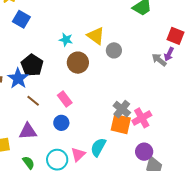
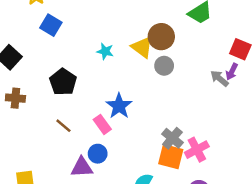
brown circle: (78, 63) -> (161, 37), moved
blue star: (18, 78) -> (119, 106), moved
purple triangle: (28, 131) -> (82, 167), moved

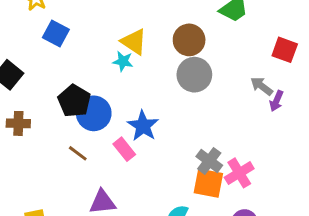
yellow triangle: (142, 47) -> (134, 42), moved
gray circle: (164, 66) -> (194, 75), size x1.5
purple arrow: (232, 72) -> (276, 101), moved
blue circle: (98, 154) -> (94, 113), moved, size x1.5

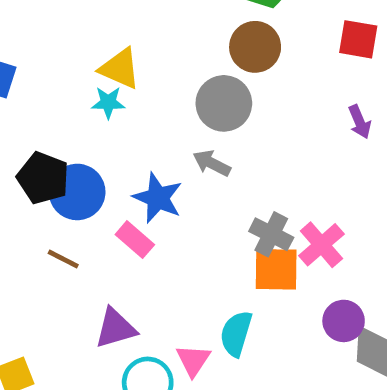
brown circle: (189, 40) -> (255, 47), moved
gray arrow: (262, 86) -> (212, 163), moved
purple arrow: (276, 101) -> (360, 122), turned -36

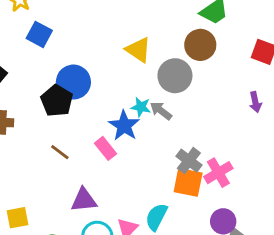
yellow triangle: (120, 69) -> (138, 50), moved
cyan star: (108, 102) -> (141, 107), moved
blue circle: (77, 192) -> (73, 82), moved

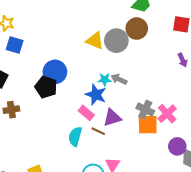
blue square: (39, 34) -> (15, 45), moved
gray circle: (175, 76) -> (116, 41), moved
brown line: (60, 152) -> (98, 131), moved
purple triangle: (84, 200) -> (112, 118), moved
cyan semicircle: (156, 217) -> (75, 136), moved

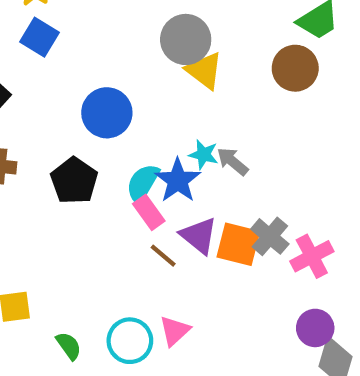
gray circle: (116, 41) -> (186, 39), moved
black pentagon: (46, 87) -> (74, 181), moved
purple triangle: (112, 118) -> (199, 236), turned 42
orange square: (148, 125) -> (238, 244), moved
cyan semicircle: (75, 136) -> (143, 183), moved

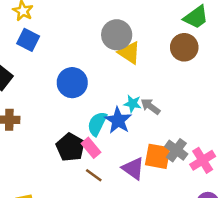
black pentagon: (74, 181) -> (70, 147), moved
pink rectangle: (149, 212) -> (91, 148), moved
purple triangle: (199, 236) -> (133, 168), moved
brown line: (163, 256) -> (94, 175), moved

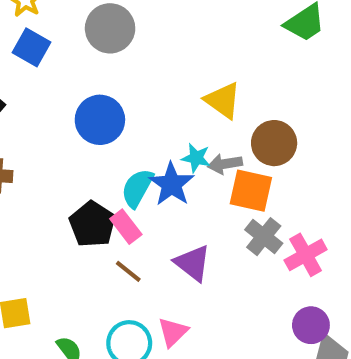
gray circle: (117, 35) -> (110, 28), moved
brown circle: (184, 47) -> (274, 143), moved
yellow triangle: (129, 53) -> (223, 100), moved
gray arrow: (150, 106) -> (225, 164), turned -48
orange square: (158, 156) -> (251, 191), moved

